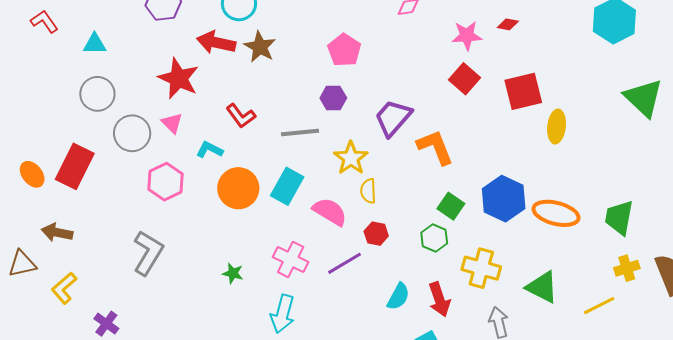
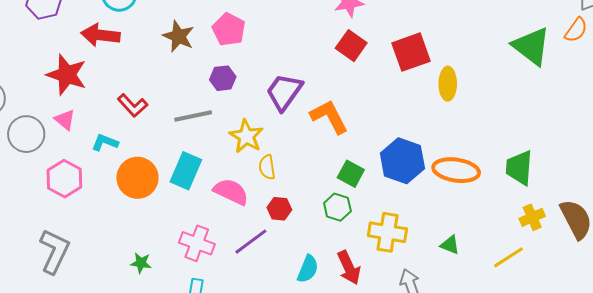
brown star: (260, 47) -> (178, 36), moved
green triangle: (542, 287) -> (450, 245), size x0.6

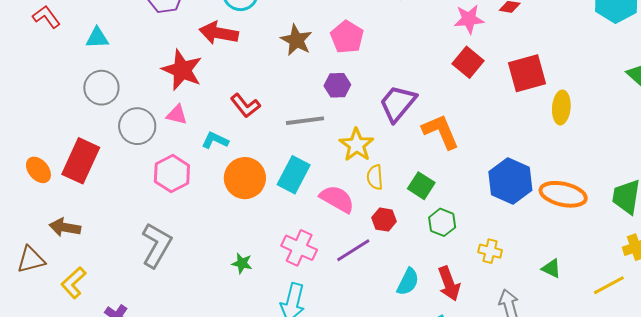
pink triangle: (65, 120) -> (177, 115), turned -30
green square: (351, 174) -> (421, 186), moved
yellow cross: (387, 232) -> (490, 251), size x0.6

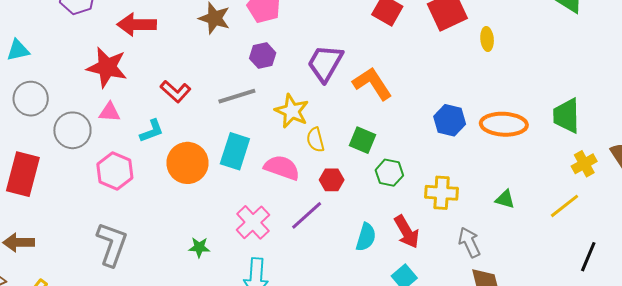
yellow ellipse: (561, 107) -> (487, 39), size x0.7
cyan L-shape: (215, 140) -> (152, 131), turned 144
blue hexagon: (510, 181) -> (450, 120), size x0.7
pink cross: (299, 248) -> (253, 222), turned 32
yellow cross: (490, 251) -> (442, 193), size x1.4

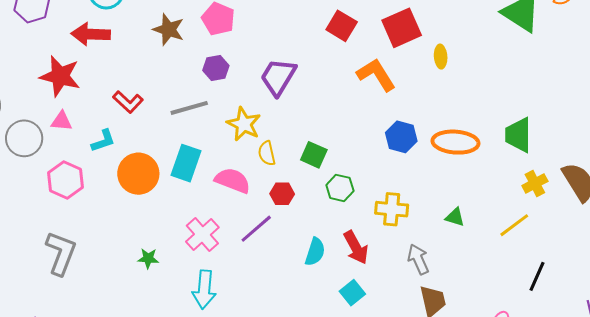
orange L-shape: (372, 83) -> (376, 75), moved

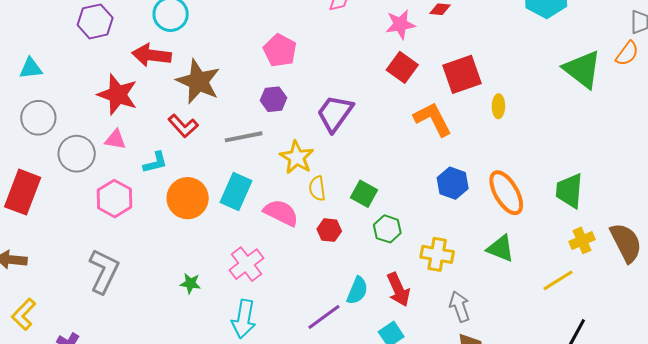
brown star: (169, 30) -> (198, 82), moved, size x1.4
orange ellipse: (455, 142) -> (506, 193), turned 51
green triangle: (455, 217) -> (500, 248), moved, size x1.4
purple line: (256, 229) -> (324, 317), moved

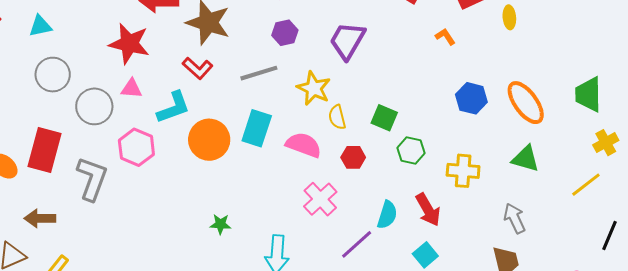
orange L-shape: (433, 119) -> (445, 37), size x0.5
cyan L-shape: (155, 163) -> (173, 107), size x1.4
pink cross: (246, 264) -> (320, 199), moved
gray L-shape: (104, 271) -> (92, 179), moved
gray arrow: (460, 307) -> (515, 218), moved

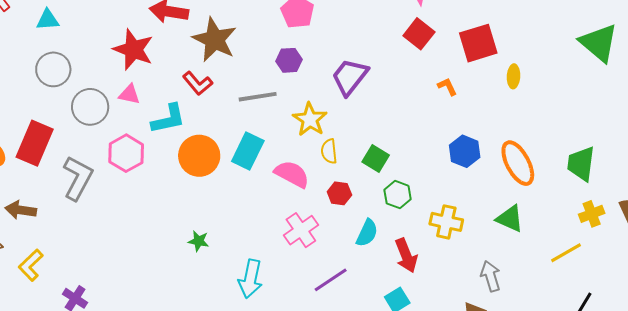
cyan semicircle: (387, 215) -> (367, 233), moved

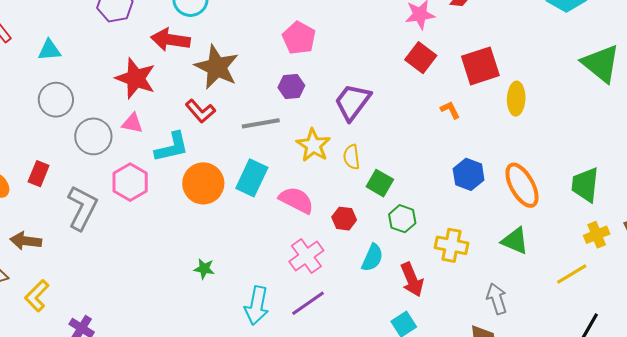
yellow ellipse: (513, 76) -> (516, 99), size x1.4
red rectangle: (35, 143) -> (39, 174), size x0.6
yellow semicircle: (329, 151) -> (352, 157), moved
purple line: (331, 280) -> (308, 303), moved

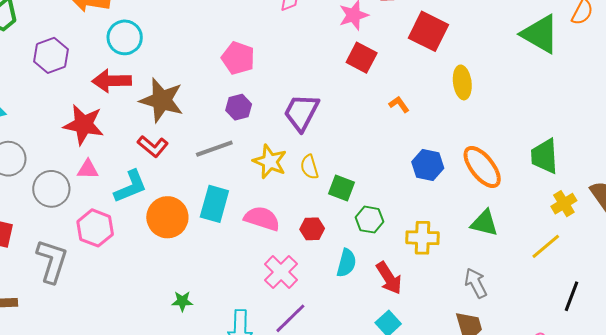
red square: (480, 66) -> (428, 31), moved, turned -36

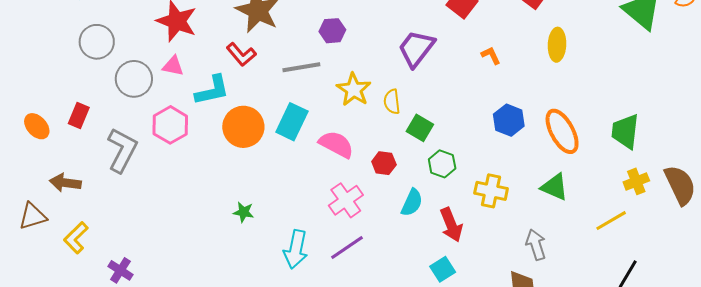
purple trapezoid: (301, 112) -> (416, 48), moved

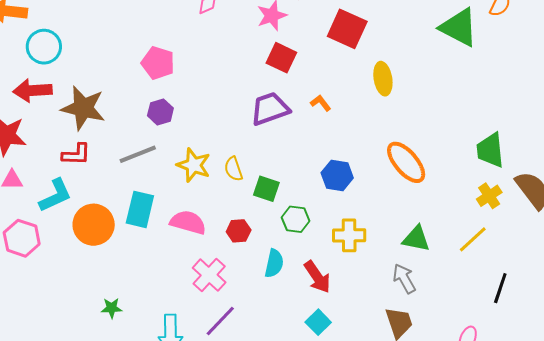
purple trapezoid: (416, 48) -> (270, 109), moved, turned 45
red L-shape: (241, 54) -> (76, 154), turned -36
blue hexagon: (509, 120) -> (337, 175), moved
green trapezoid: (625, 131) -> (490, 150), moved
green triangle: (555, 187) -> (416, 239), moved

